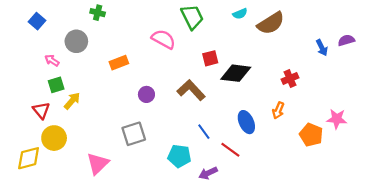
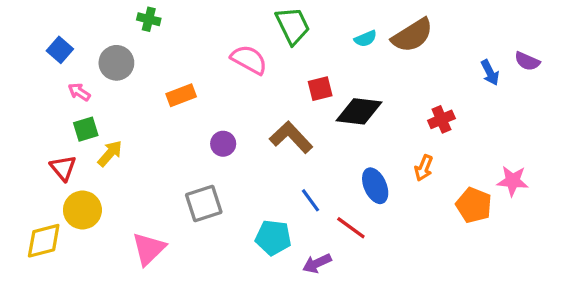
cyan semicircle: (240, 14) -> (365, 39), moved
blue square: (37, 21) -> (60, 50), moved
purple semicircle: (346, 40) -> (527, 61), turned -140

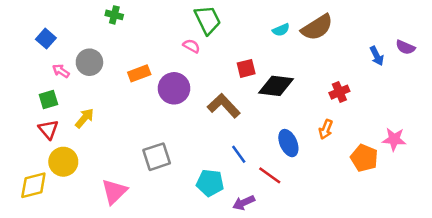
green trapezoid: (293, 26) -> (208, 20), moved
pink semicircle: (249, 60) -> (191, 46), size x0.6
gray circle: (116, 63) -> (89, 62), moved
green square: (86, 129) -> (48, 99), moved
purple circle: (223, 144) -> (174, 88), moved, size x1.6

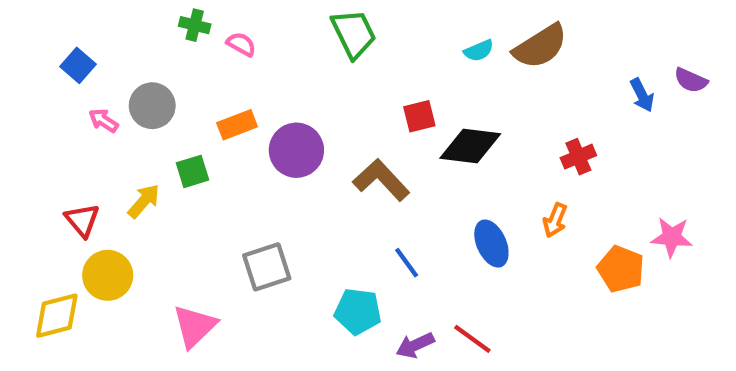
pink semicircle: (191, 46) -> (241, 44), moved
green square: (48, 99) -> (193, 171), moved
red line: (270, 175) -> (472, 339), moved

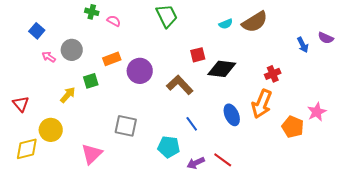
red triangle: (82, 220) -> (21, 104), moved
orange arrow: (555, 220) -> (262, 104), size x1.8
pink star: (672, 237) -> (317, 112), turned -30
gray square: (267, 267) -> (126, 126), turned 30

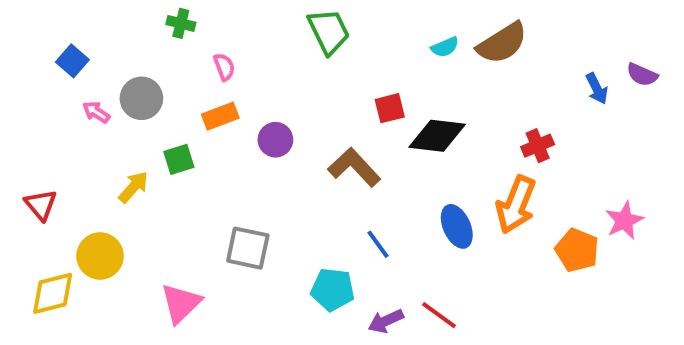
pink semicircle: (114, 21) -> (224, 67), moved, turned 40
purple circle: (140, 71) -> (275, 140), size x0.7

